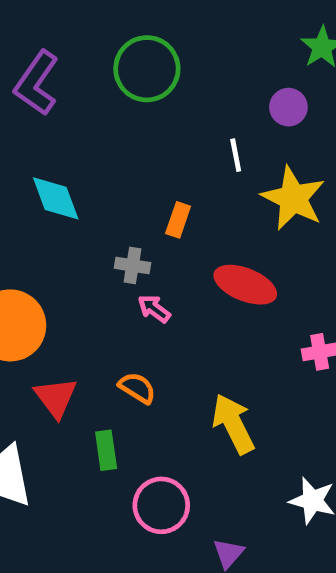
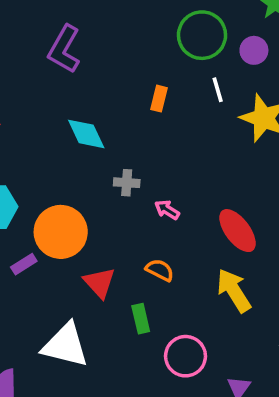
green circle: (147, 69) -> (202, 35), moved
orange rectangle: (178, 220) -> (159, 99), moved
gray cross: (132, 265) -> (127, 183), moved
red ellipse: (245, 285) -> (237, 231), moved, turned 36

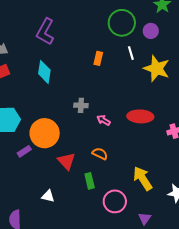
cyan diamond: (86, 134) -> (44, 72), moved, turned 35
red ellipse: (237, 231) -> (140, 116), moved, turned -50
yellow arrow: (234, 290) -> (143, 178), moved
white triangle: (65, 345) -> (48, 196), size x0.5

